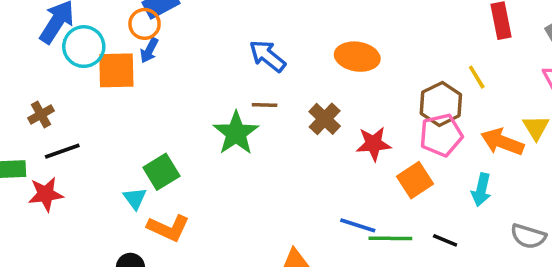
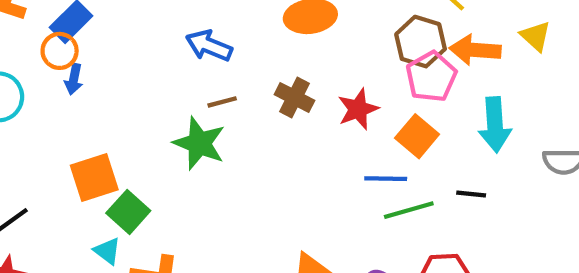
orange square: (116, 70) -> (94, 177), moved
orange arrow: (502, 142) -> (475, 50), moved
cyan arrow: (481, 190) -> (495, 125), size x1.4
blue line: (358, 225) -> (386, 179), moved

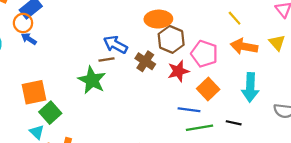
brown hexagon: (421, 42) -> (171, 39), moved
blue arrow: (209, 46) -> (115, 45), moved
pink pentagon: (431, 77) -> (204, 54), moved, turned -30
blue arrow: (74, 79) -> (29, 39), turned 105

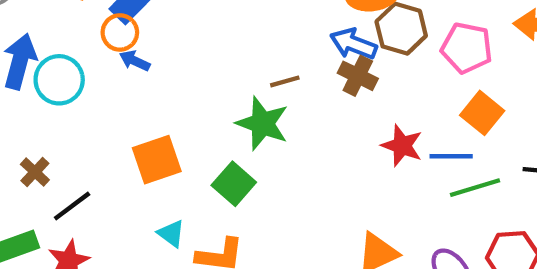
blue arrow: (115, 45) -> (353, 44), moved
red star: (178, 71) -> (402, 146), moved, turned -30
green square: (50, 113) -> (234, 184), moved

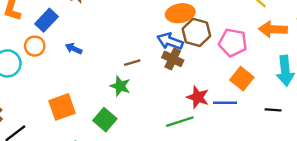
orange circle: (120, 32) -> (35, 46), moved
blue arrow: (135, 61) -> (74, 49), moved
green star: (262, 124) -> (120, 86), size x0.7
green line: (475, 188) -> (180, 122), moved

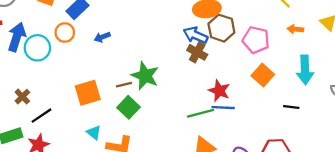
orange arrow: (273, 29) -> (295, 29), size x0.6
blue arrow: (74, 49) -> (102, 37), turned -49
brown line: (132, 63) -> (124, 85), moved
green star: (120, 86) -> (145, 76), size x1.4
blue line: (225, 103) -> (223, 108), moved

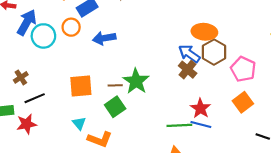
blue arrow: (102, 37) -> (104, 38), size x1.5

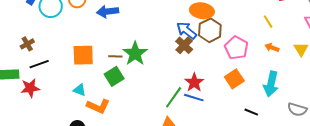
cyan triangle: (79, 123) -> (80, 90), turned -32
green line: (179, 125) -> (174, 97), turned -55

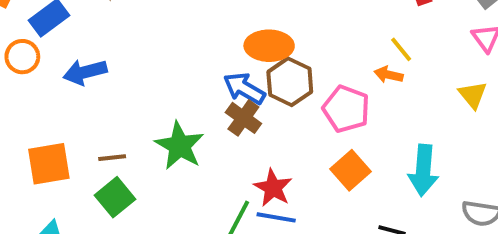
orange arrow: (272, 48) -> (389, 75), moved
green star: (135, 54) -> (180, 146), moved

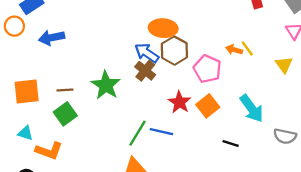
yellow line: (401, 49) -> (247, 48), moved
cyan arrow: (423, 170) -> (252, 108), turned -44
red star: (273, 188) -> (179, 102), moved

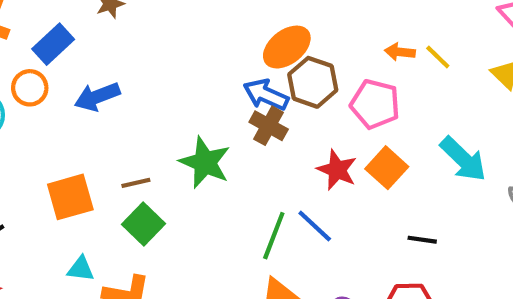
orange ellipse: (163, 28) -> (287, 47), turned -32
orange arrow: (234, 50) -> (400, 52), moved
blue line: (161, 132) -> (315, 226), turned 40
black line: (231, 144) -> (422, 240), moved

